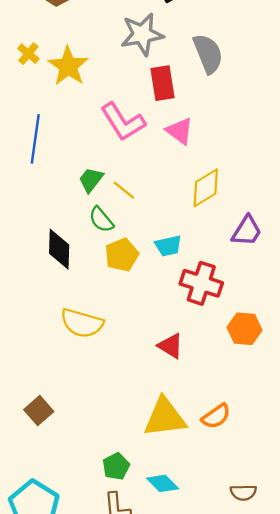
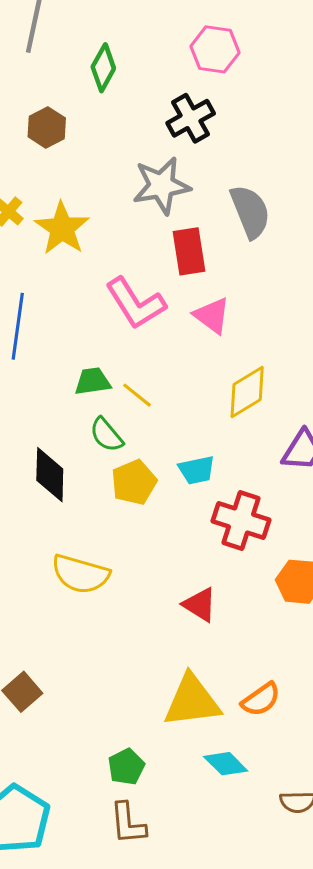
green trapezoid: (91, 180) -> (93, 381), turned 44
cyan diamond: (163, 483) -> (226, 764), moved

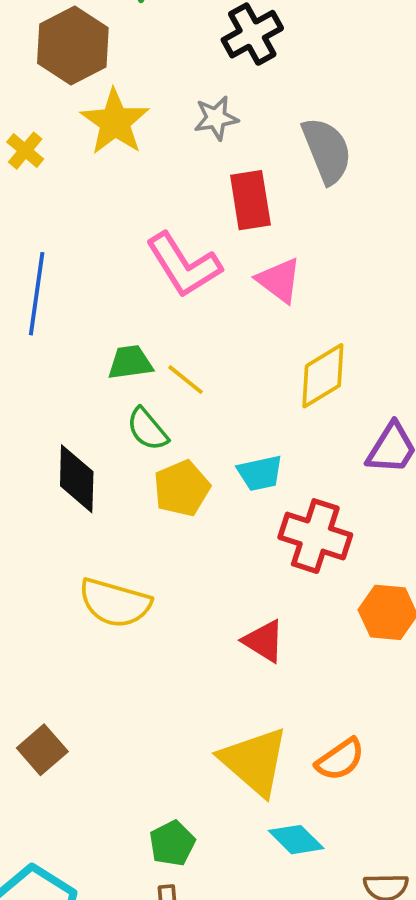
brown hexagon: (47, 127) -> (73, 46), size x1.5
gray star: (161, 186) -> (216, 118), size x0.6
yellow star: (62, 228) -> (115, 122), moved
yellow triangle: (192, 701) -> (254, 761), turned 48

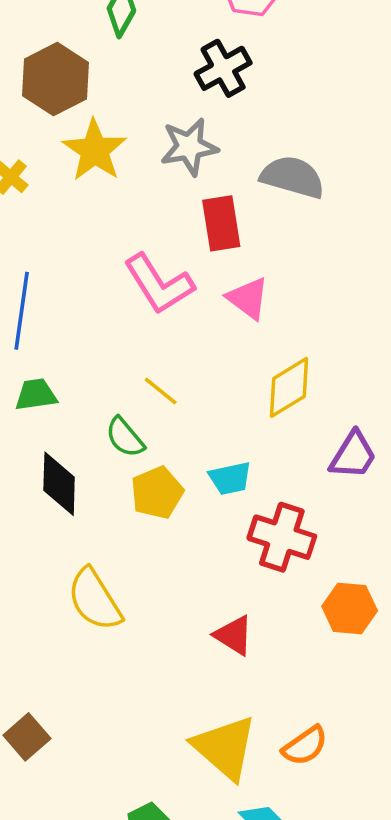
gray star: (216, 118) -> (189, 147), size x1.4
gray semicircle: (327, 151) -> (293, 177), turned -52
green trapezoid: (130, 362) -> (36, 395), moved
yellow semicircle: (115, 603) -> (95, 600), turned 42

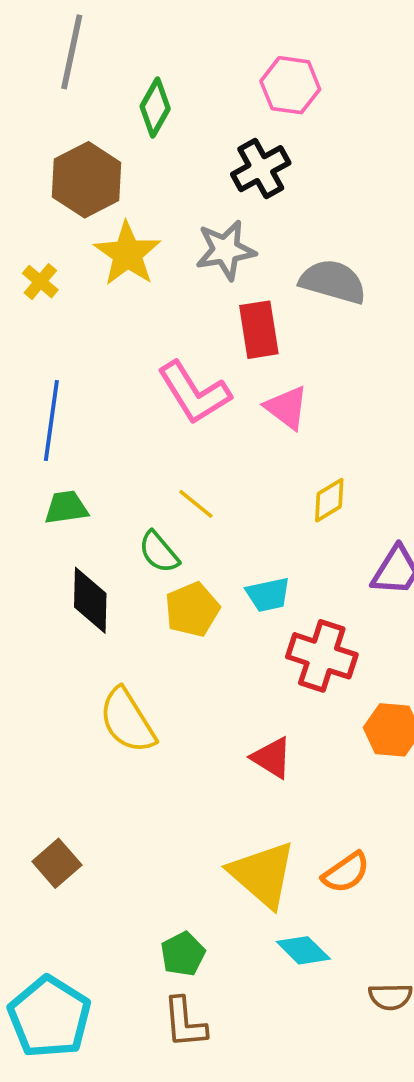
yellow diamond: (289, 387) -> (329, 500), size x0.7

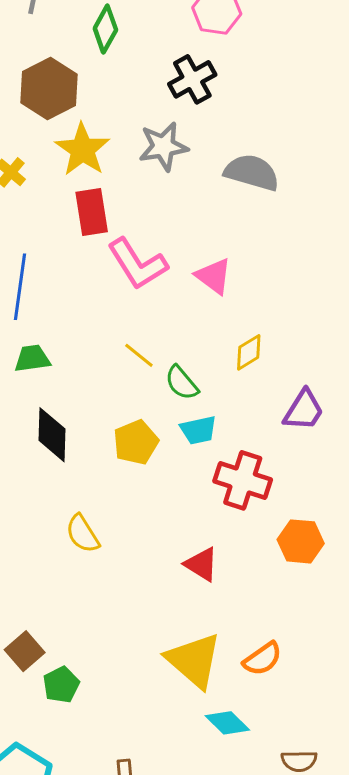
red rectangle: (259, 330) -> (92, 212), moved
green semicircle: (159, 552) -> (182, 383), moved
yellow semicircle: (127, 721) -> (83, 534), size x0.7
green pentagon: (183, 954) -> (61, 685), moved

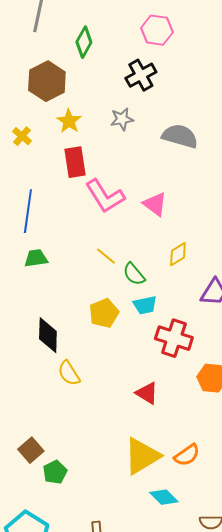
gray star: (163, 146) -> (122, 119), size x0.7
yellow star: (83, 150) -> (69, 121), size x0.7
black diamond: (52, 435) -> (48, 335), moved
yellow triangle: (194, 660) -> (142, 456), turned 48

